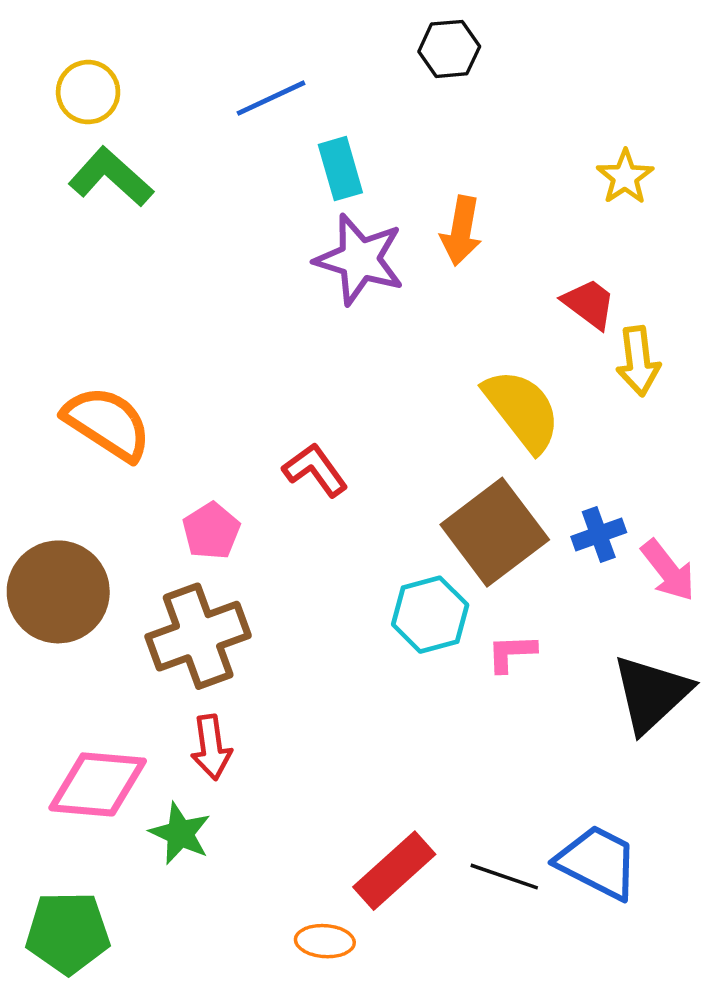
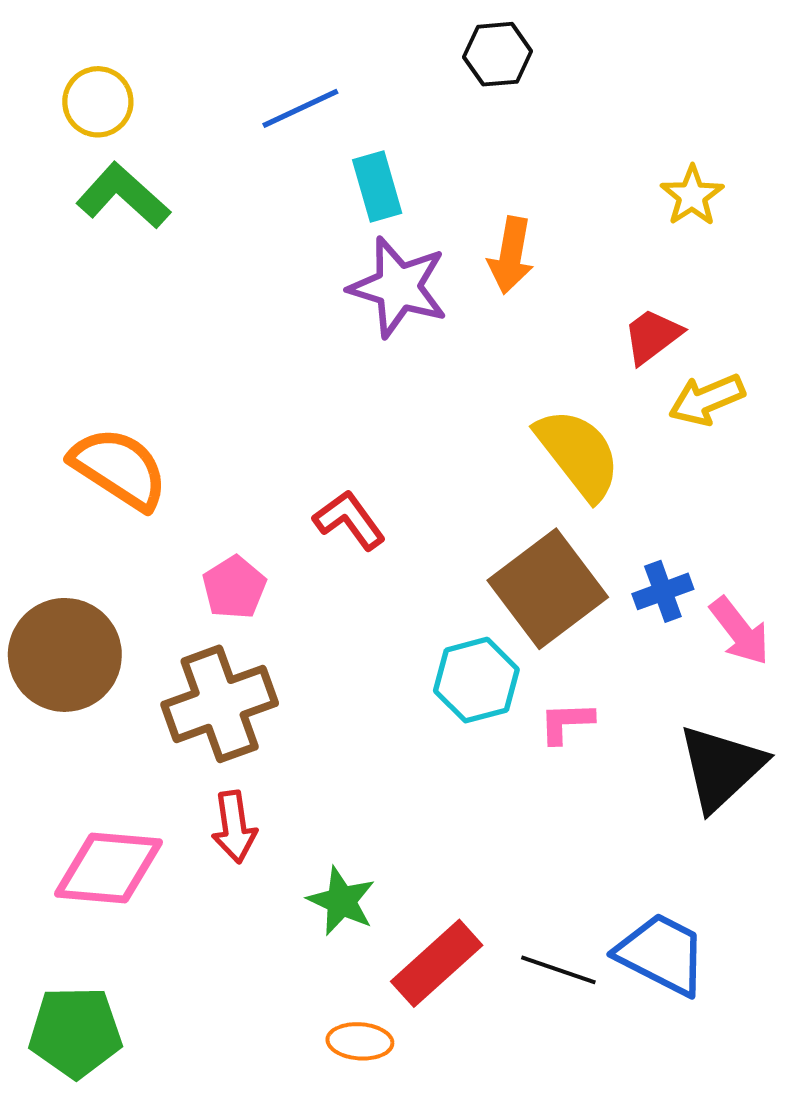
red trapezoid: (589, 304) -> (652, 336), turned -74
yellow arrow: (638, 361) -> (707, 400), turned 74
green star: (180, 833) -> (341, 901), moved

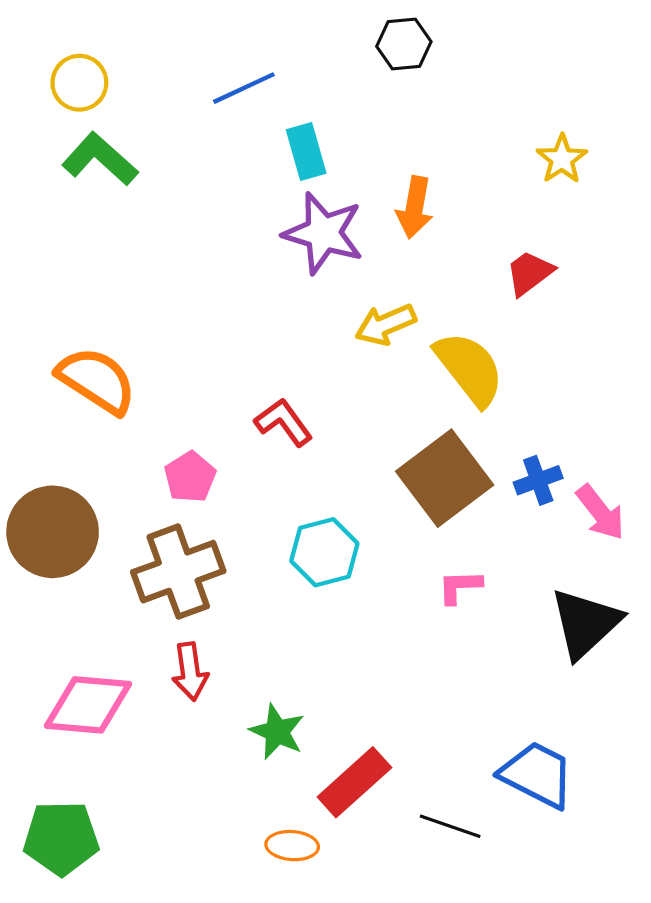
yellow arrow: (707, 400) -> (386, 324), moved
cyan hexagon: (476, 680) -> (324, 552), moved
black line: (558, 970) -> (450, 826), moved

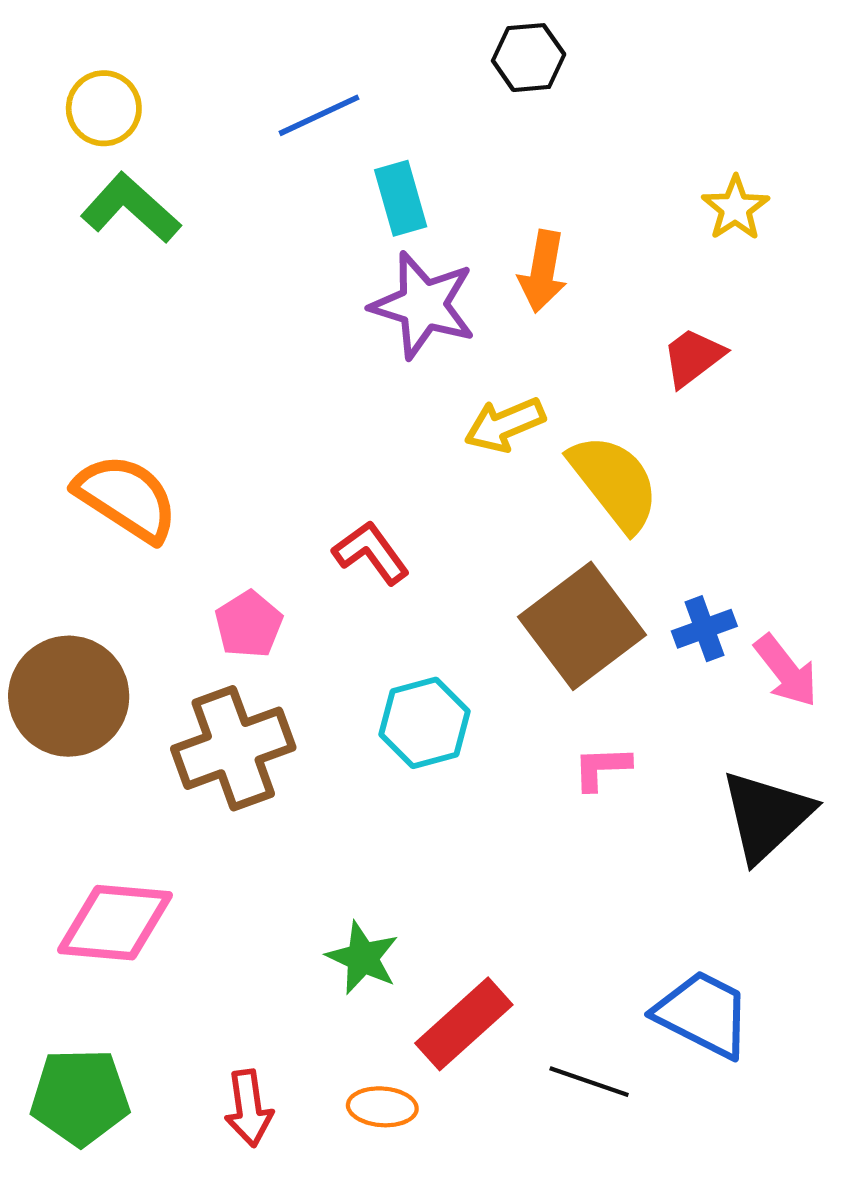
red arrow: (190, 672) -> (249, 1108), moved

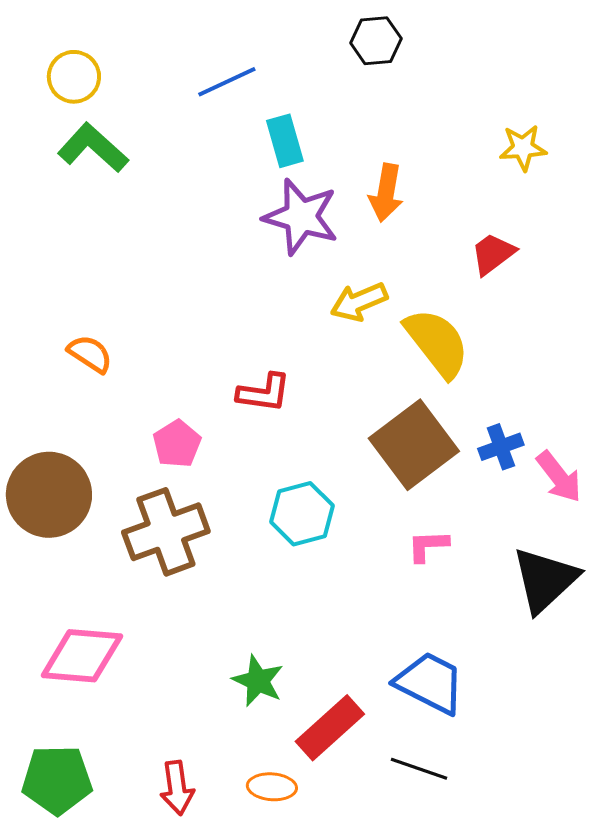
yellow star: (735, 208) -> (523, 148), turned 30
orange semicircle: (126, 498) -> (90, 354), size x0.6
red L-shape: (371, 553) -> (264, 393), turned 134
blue trapezoid: (703, 1014) -> (430, 683), moved

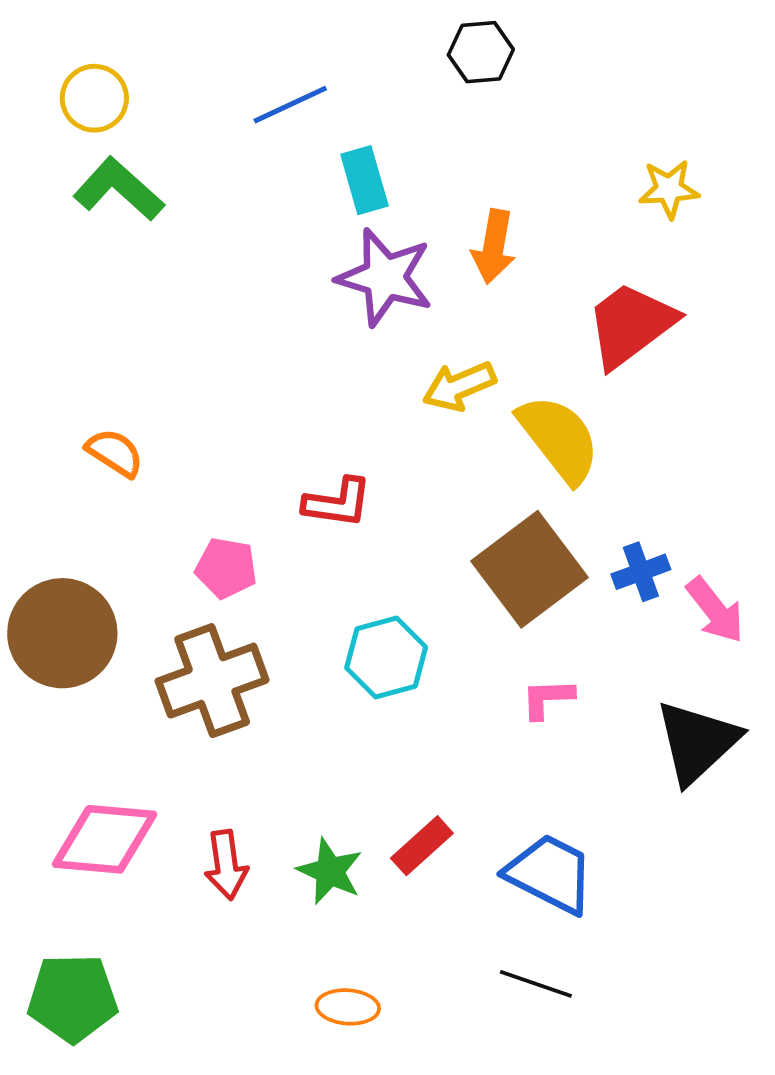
red trapezoid: (493, 254) -> (631, 325), size x1.6
pink pentagon: (177, 444) -> (226, 568), turned -30
red rectangle: (330, 728) -> (422, 846), moved, size x0.7
red arrow: (177, 788) -> (226, 865), moved

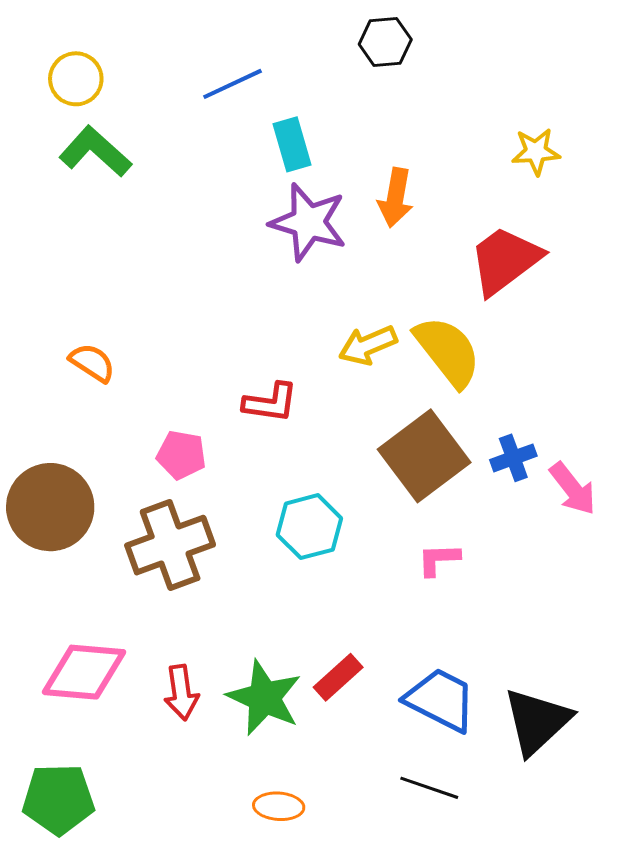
yellow arrow: (459, 386) -> (368, 345), moved
black triangle: (697, 742) -> (537, 721), moved
green star: (330, 871) -> (264, 698), size x1.4

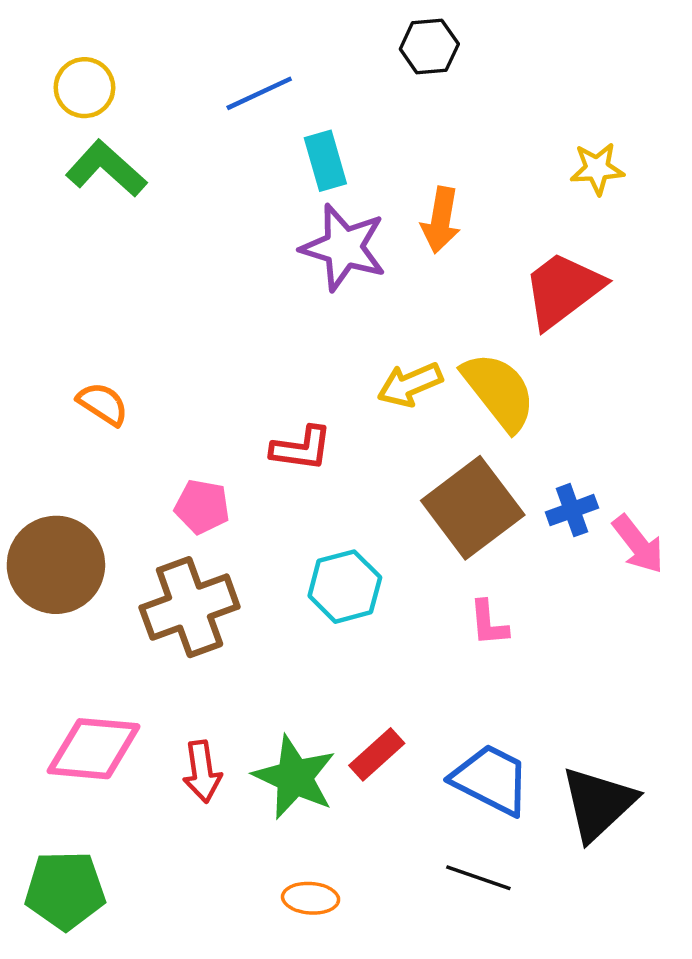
pink L-shape: (439, 559) -> (489, 623), turned -93

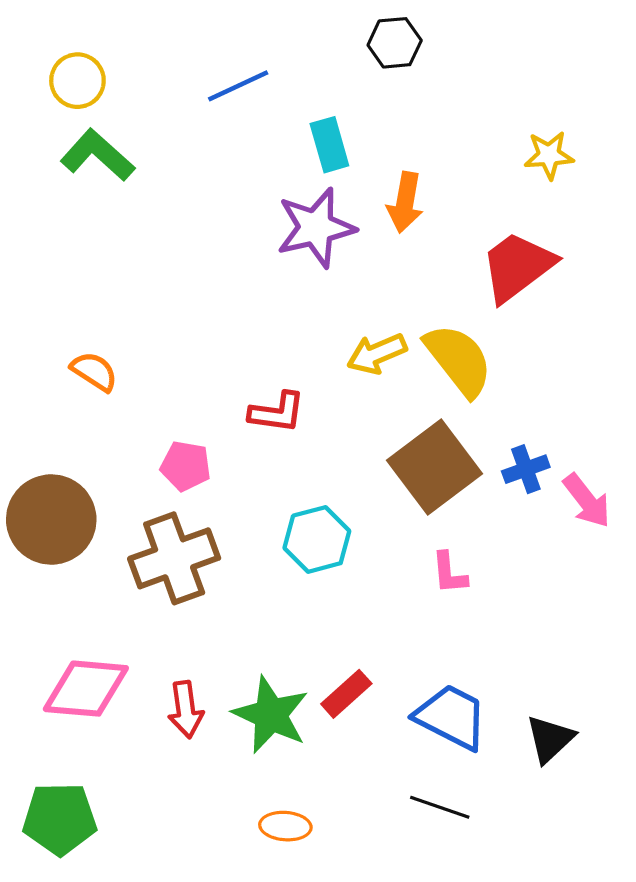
cyan rectangle: (325, 161) -> (329, 145), moved
purple star: (344, 247) -> (316, 228), turned -30
black triangle: (598, 803) -> (550, 739), size x0.7

